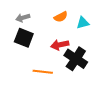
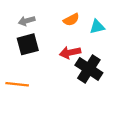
black square: (24, 38) -> (28, 44), turned -36
orange line: (43, 72) -> (17, 84), moved

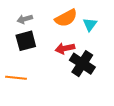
orange semicircle: (71, 20) -> (66, 18), size x1.5
cyan triangle: (97, 27) -> (90, 24), turned -40

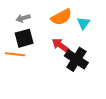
red arrow: (65, 48) -> (60, 45), turned 48
orange line: (16, 78) -> (15, 54), moved

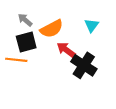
orange semicircle: (61, 17) -> (52, 29), moved
gray arrow: (23, 18) -> (25, 20), turned 56

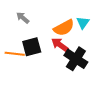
orange semicircle: (52, 29) -> (64, 28), moved
black square: (26, 42) -> (32, 47), moved

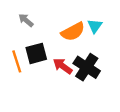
red arrow: (60, 45) -> (63, 66), moved
orange line: (15, 54) -> (17, 61), turned 66

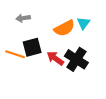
gray arrow: (26, 20) -> (23, 18), turned -48
orange line: (17, 61) -> (15, 54), turned -54

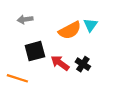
orange line: (15, 54) -> (17, 78), moved
black cross: (76, 59) -> (83, 64), size x0.6

